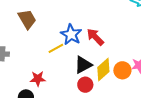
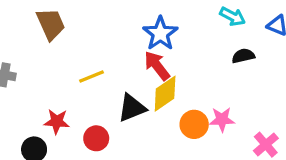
blue star: (71, 34) -> (160, 33), moved
yellow diamond: (103, 70) -> (165, 94), moved
red circle: (85, 85) -> (96, 138), moved

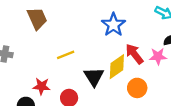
red arrow: (157, 66) -> (134, 54), moved
black triangle: (132, 108) -> (94, 77), turned -40
pink star: (222, 119) -> (158, 56), moved

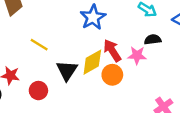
yellow line: (66, 55) -> (39, 45), turned 48
orange circle: (137, 88) -> (112, 75), moved

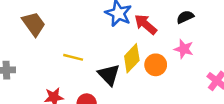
red arrow: (112, 51) -> (146, 24), moved
pink star: (137, 55) -> (184, 49), moved, turned 30

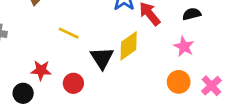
orange circle: (156, 65) -> (179, 82), moved

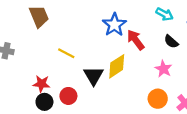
black semicircle: (192, 14) -> (171, 42), turned -128
black circle: (23, 93) -> (44, 102), moved

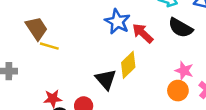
black semicircle: (171, 42) -> (181, 28), size x1.5
yellow line: (66, 53) -> (49, 46), moved
pink star: (163, 69) -> (184, 71), moved

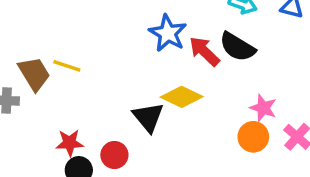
brown trapezoid: (36, 28) -> (34, 74), moved
black semicircle: (181, 28) -> (237, 47), moved
yellow diamond: (128, 65) -> (182, 97), turned 68

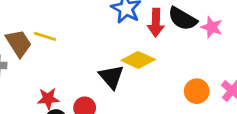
red arrow: (204, 51) -> (156, 23), turned -132
pink star: (263, 108) -> (212, 27), moved

